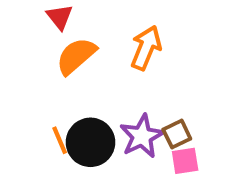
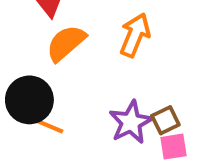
orange line: (60, 140) -> (50, 126), turned -44
black circle: (90, 142) -> (29, 100), moved

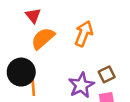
brown square: (165, 120) -> (107, 74), moved
orange line: (50, 126) -> (33, 88), turned 63

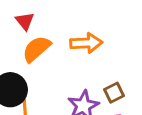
orange arrow: (84, 34) -> (86, 43), turned 65

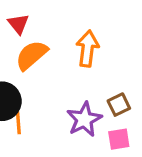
orange arrow: (86, 43) -> (88, 49), turned -80

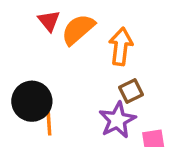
orange semicircle: (32, 55) -> (78, 29), moved
brown square: (119, 105) -> (131, 91), moved

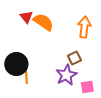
orange semicircle: (78, 29) -> (43, 22), turned 75
orange arrow: (121, 46) -> (84, 27), moved

